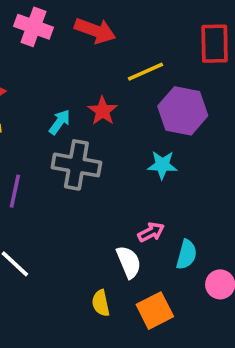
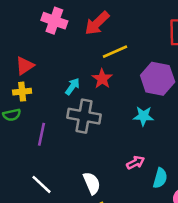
red arrow: (95, 31) -> (97, 23), turned 116
yellow line: (145, 72) -> (115, 52), moved
white semicircle: (129, 262) -> (92, 183), moved

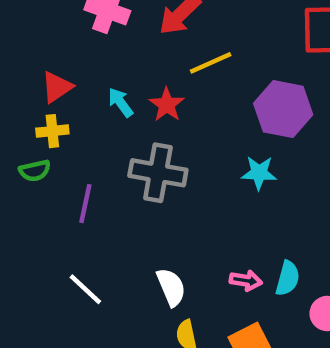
red star: (102, 79) -> (167, 105), moved
cyan arrow: (72, 86) -> (121, 102), moved, turned -72
pink arrow: (136, 163) -> (246, 281), moved, turned 36

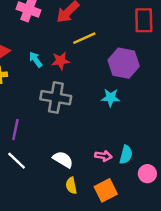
red star: (167, 105) -> (61, 61), turned 30
purple line: (85, 204) -> (15, 130), moved
white semicircle: (171, 287) -> (63, 159), turned -36

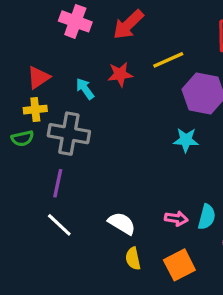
yellow line: (84, 38) -> (168, 60), moved
red star: (61, 61) -> (120, 74), moved
gray cross: (56, 98) -> (69, 134), moved

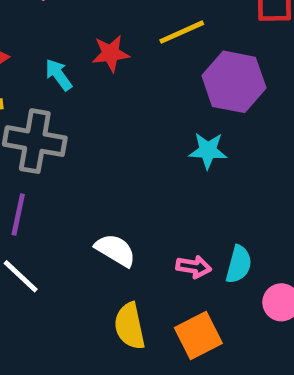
white semicircle: (122, 223) -> (115, 250), moved
yellow semicircle: (133, 259) -> (130, 326), size x1.4

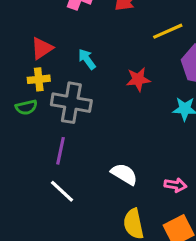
red star: (111, 53) -> (138, 79), moved

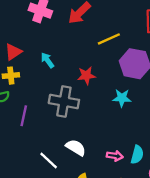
gray cross: (71, 103) -> (64, 102), moved
purple line: (60, 151) -> (24, 116), moved
white line: (62, 191) -> (49, 161), moved

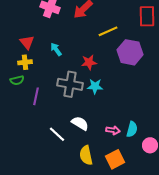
red triangle: (13, 52) -> (27, 42), turned -35
cyan star: (122, 98) -> (95, 86), moved

